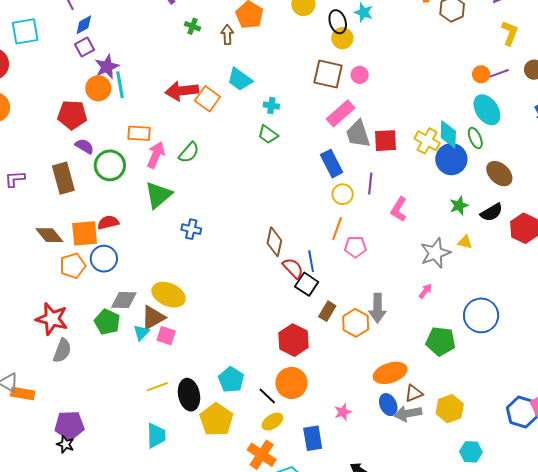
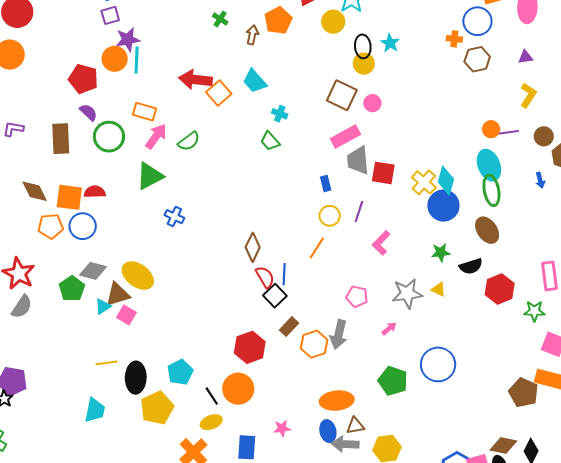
green ellipse: (475, 138) -> (491, 190), moved, size x1.4
blue rectangle: (332, 164) -> (326, 183), size x0.6
pink pentagon: (355, 247) -> (357, 297), moved

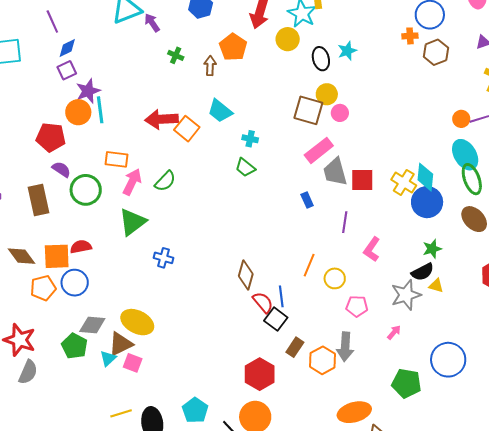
cyan star: (390, 43) -> (347, 51), turned 30
yellow circle: (364, 64) -> (327, 94), moved
yellow circle: (330, 216) -> (335, 278), moved
black semicircle: (471, 266) -> (423, 272), moved

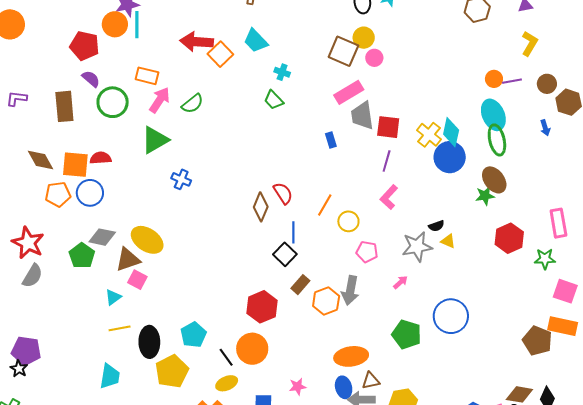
purple line: (345, 222) -> (387, 161), moved
green star: (432, 249) -> (485, 196), moved
black semicircle: (423, 272) -> (436, 226), size x0.7
red semicircle: (263, 302) -> (283, 193), moved
cyan triangle: (108, 358) -> (113, 297), moved

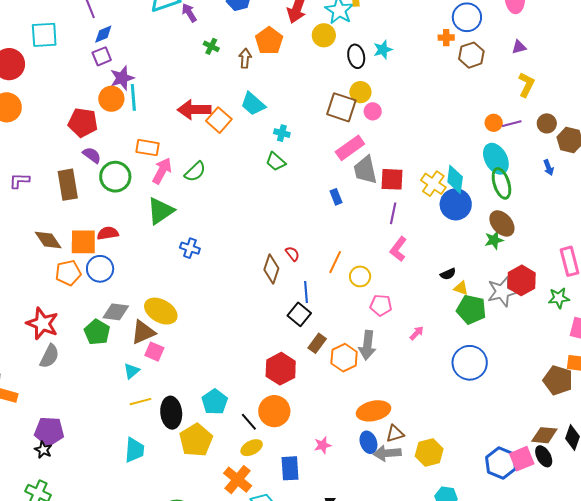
red semicircle: (283, 193) -> (292, 254), size x0.7
gray star: (417, 247) -> (502, 292), moved
green pentagon: (407, 334) -> (471, 310), moved

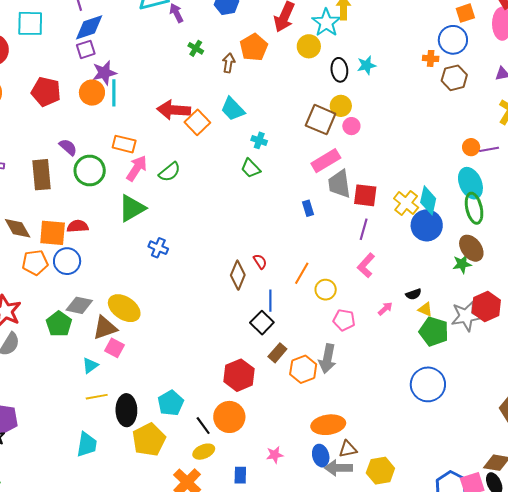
blue diamond: (103, 34) -> (89, 27), size x1.5
red pentagon: (83, 123) -> (46, 92), moved
pink arrow: (417, 333) -> (385, 309), moved
blue rectangle: (290, 468) -> (240, 475), size x0.7

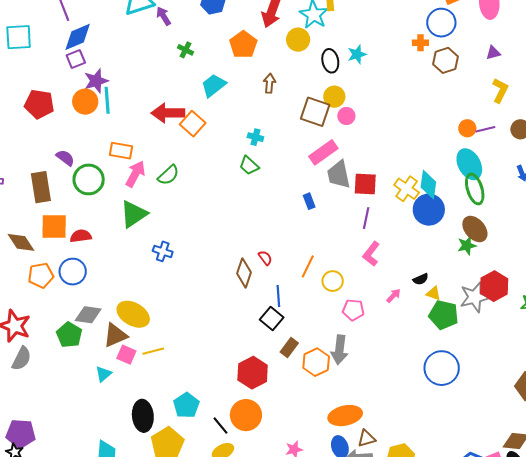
brown arrow: (229, 63) -> (269, 83), moved
cyan trapezoid: (233, 109) -> (214, 85), moved, turned 100
orange square: (53, 233) -> (54, 226), moved
yellow line: (97, 397) -> (153, 351), moved

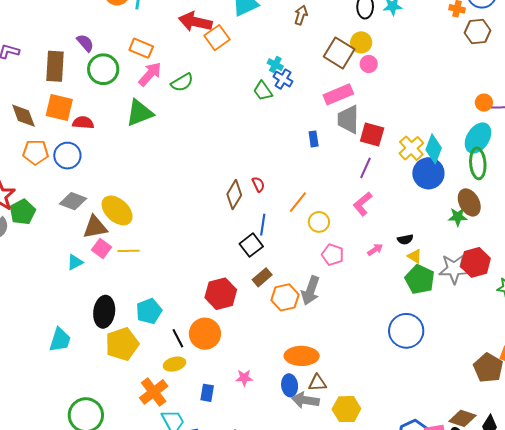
cyan ellipse: (469, 164) -> (478, 138), turned 48
blue cross: (163, 251) -> (283, 79), moved
green pentagon: (69, 335) -> (23, 212), moved

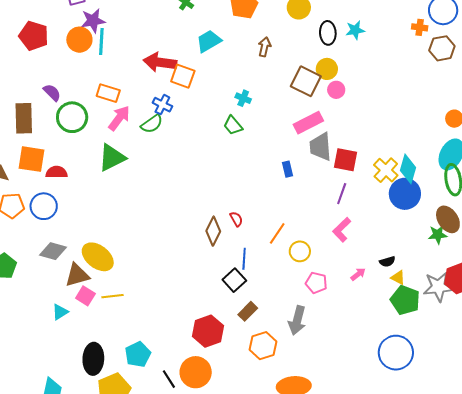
orange square: (217, 38) -> (183, 76), turned -30
blue cross: (283, 79) -> (162, 105), moved
orange hexagon: (285, 297) -> (263, 346), moved

